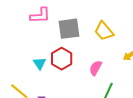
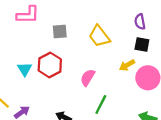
gray square: (69, 29) -> (60, 32), size x0.6

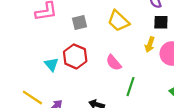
yellow arrow: (127, 65) -> (150, 45), turned -32
pink semicircle: (88, 78) -> (114, 63), turned -63

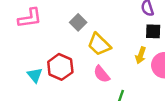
yellow trapezoid: (118, 21) -> (99, 44), moved
gray square: (80, 23) -> (78, 22), moved, turned -32

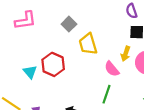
yellow trapezoid: (99, 44) -> (88, 44), turned 30
pink semicircle: (102, 74) -> (112, 69), moved

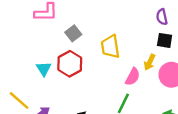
gray square: (69, 24) -> (73, 33), moved
pink semicircle: (112, 69) -> (133, 77), turned -119

